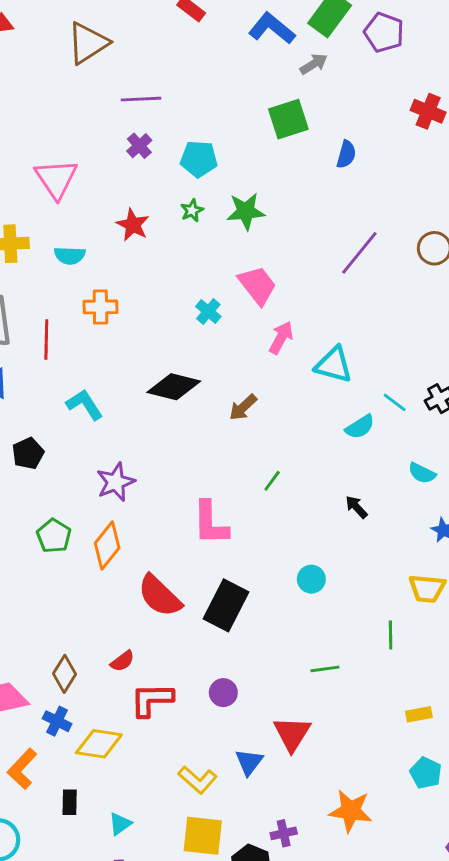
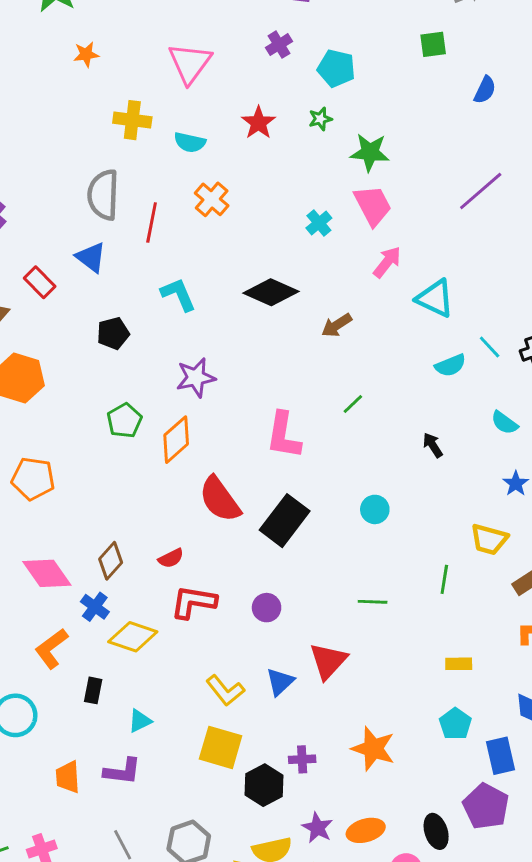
green square: (288, 119) -> (433, 44), size x0.7
green star: (246, 211) -> (370, 152), moved
orange cross: (100, 307) -> (212, 199), turned 32

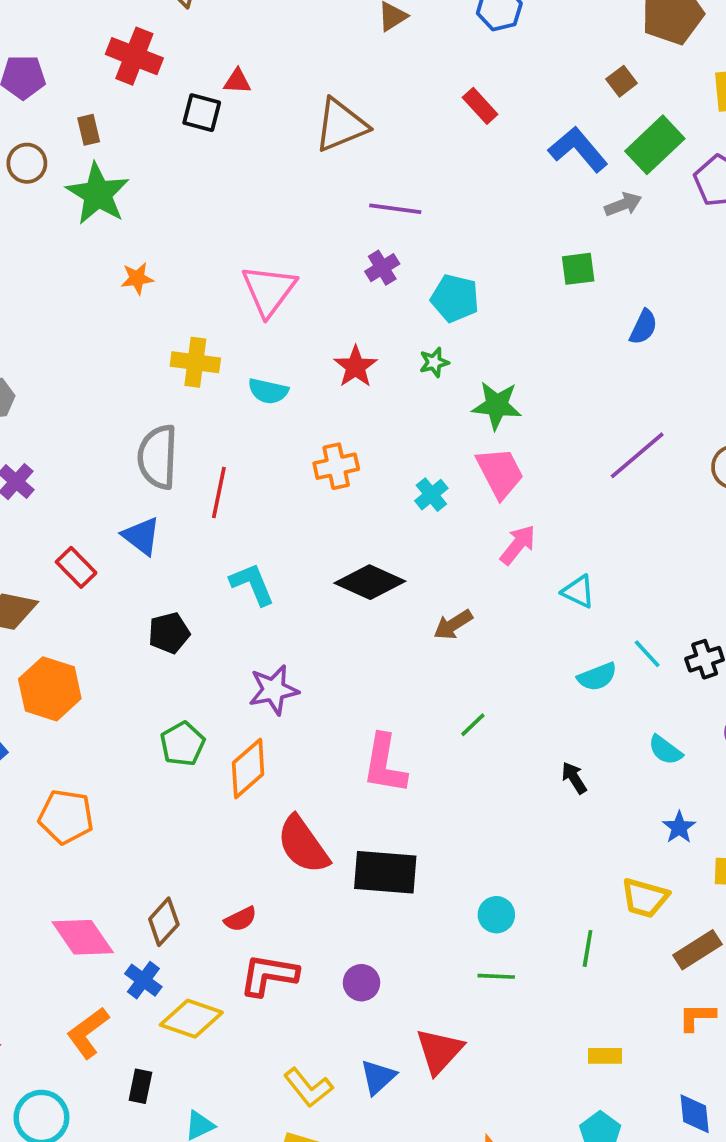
orange cross: (212, 199) -> (336, 466), moved, turned 36
cyan triangle: (435, 298) -> (578, 592), size x0.7
cyan circle: (375, 509) -> (496, 915), moved
black rectangle: (285, 521) -> (385, 872), turned 57

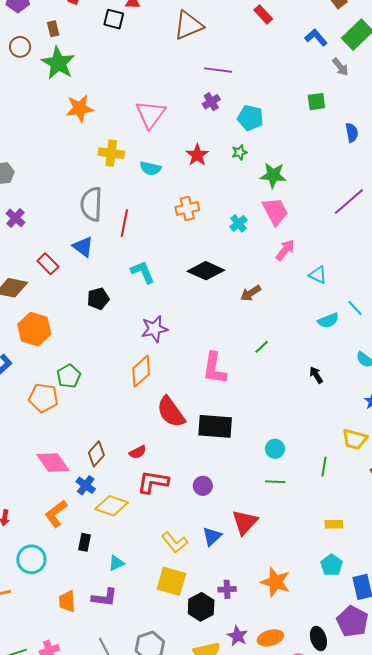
blue L-shape: (578, 149) -> (316, 37), size x0.7
gray arrow: (623, 204) -> (340, 67), turned 72
orange star: (137, 278) -> (80, 108), size x1.6
blue semicircle: (643, 327) -> (352, 133), turned -36
green pentagon: (183, 744) -> (69, 376), moved

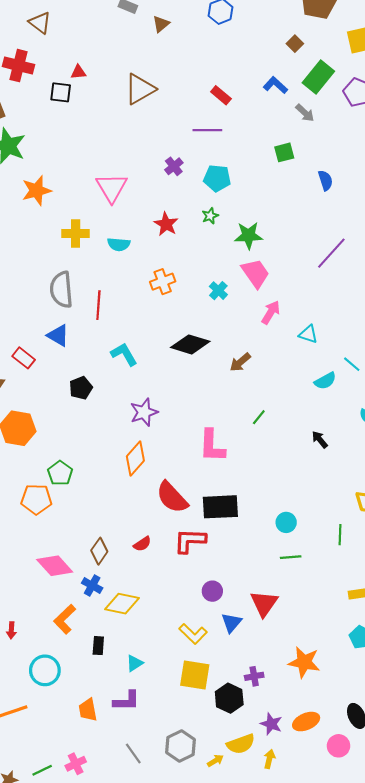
red rectangle: (263, 14) -> (221, 95), moved
purple line: (218, 70) -> (207, 130), moved
red L-shape: (153, 482) -> (190, 541), moved
purple circle: (203, 486) -> (212, 591), moved

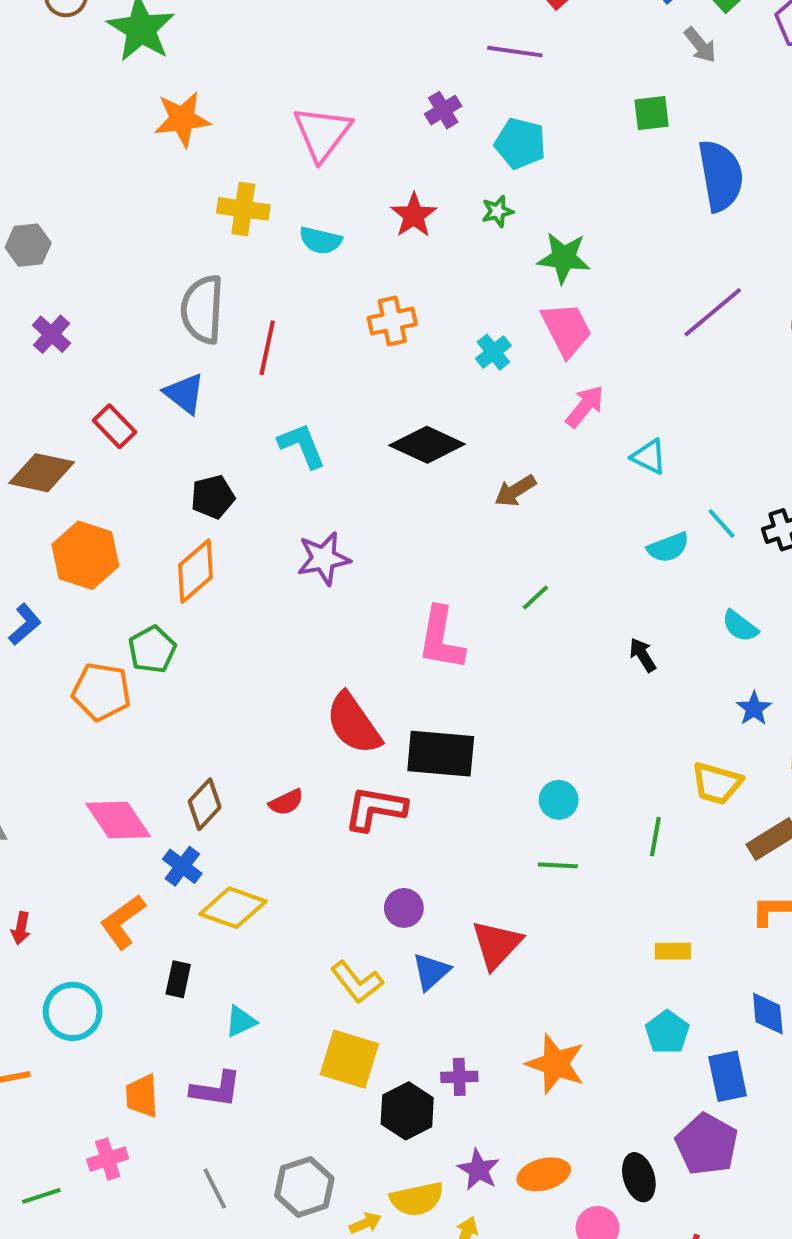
blue semicircle: (325, 180) -> (721, 176), size x1.8
orange diamond: (135, 458) -> (196, 571), moved
pink cross: (76, 764) -> (108, 1159), moved

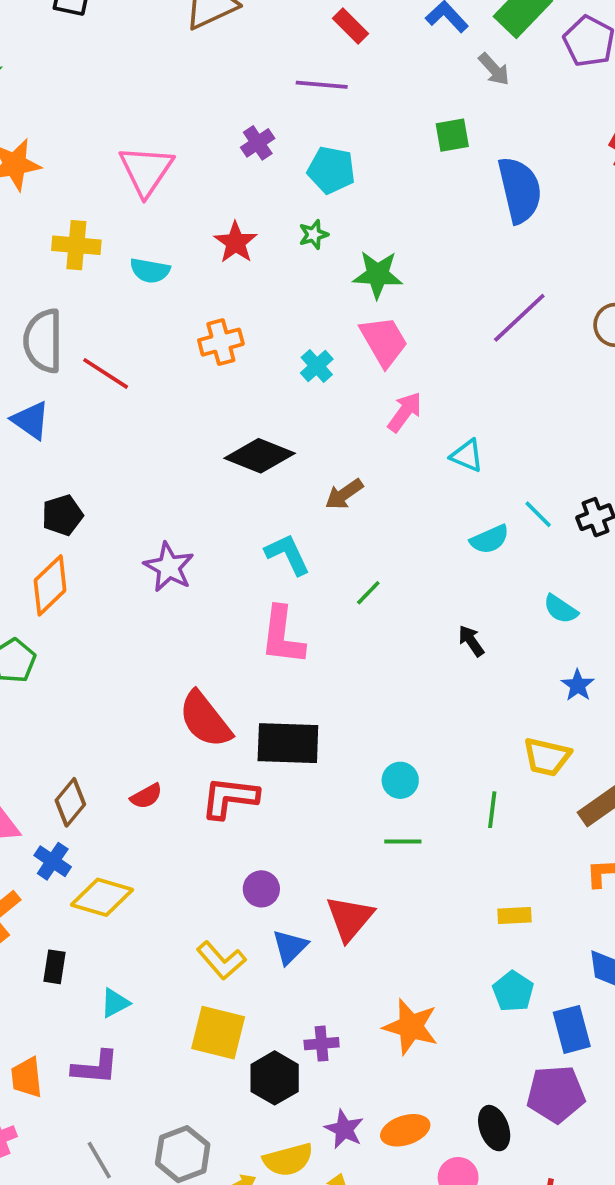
red line: (267, 348) -> (106, 373), turned -66
cyan L-shape: (302, 446) -> (288, 554), moved
purple star: (324, 558) -> (169, 567), turned -30
purple pentagon: (707, 1144) -> (556, 1094), turned -30

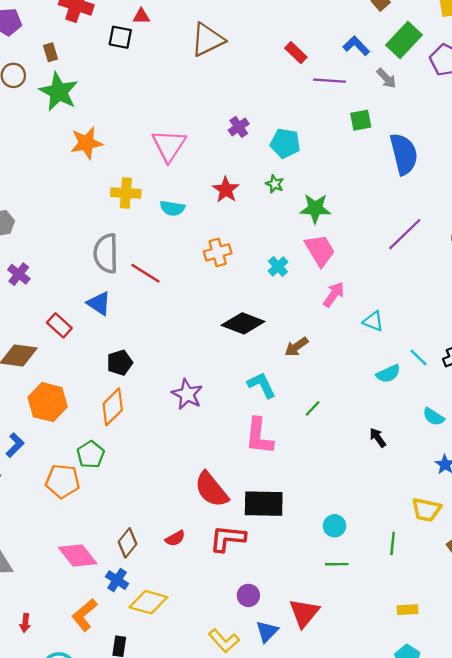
purple line: (322, 85) -> (329, 81), moved
green star: (313, 235) -> (275, 184), turned -30

